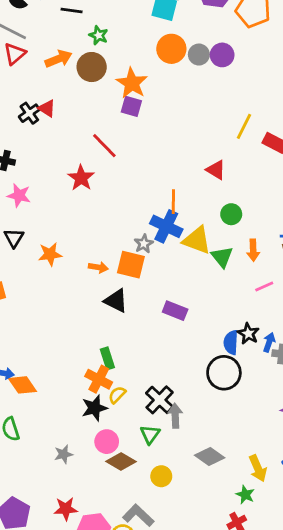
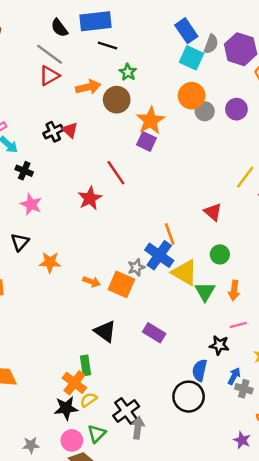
gray circle: (199, 55) -> (205, 111), moved
orange line: (173, 202) -> (170, 234), turned -30
black triangle: (116, 301) -> (105, 331), moved
black star: (248, 334) -> (219, 345), moved, turned -30
green triangle: (150, 434) -> (97, 434), moved

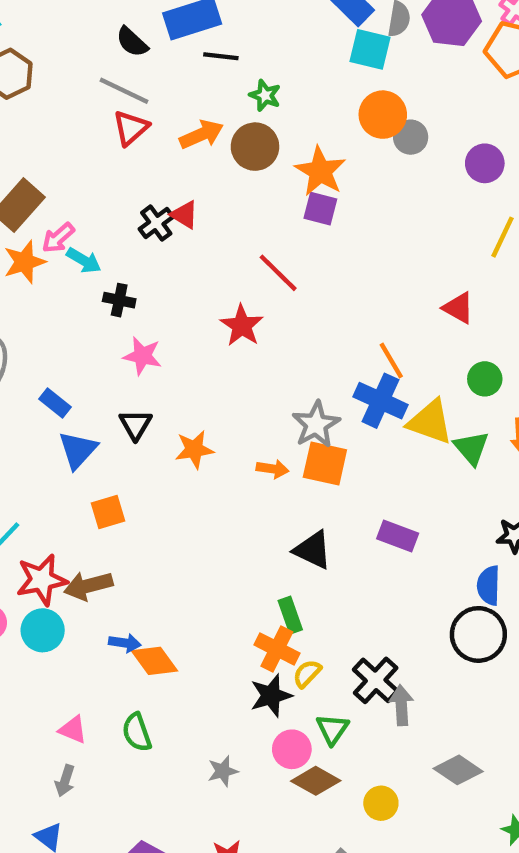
purple circle: (236, 109) -> (485, 163), moved
gray star: (136, 267) -> (316, 424), moved, size x1.5

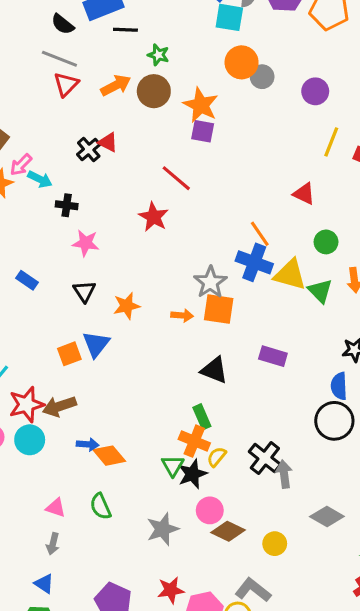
blue triangle: (78, 450) -> (96, 344), moved
green triangle: (332, 729) -> (173, 466), moved
gray star: (223, 771) -> (163, 529), size x1.5

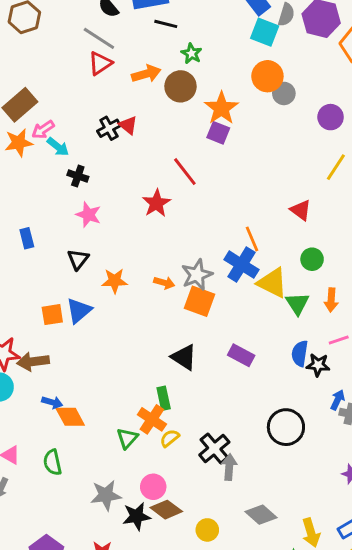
blue rectangle: (27, 280) -> (27, 238), turned 30
orange arrow: (182, 315) -> (164, 283), moved
blue semicircle: (339, 386) -> (300, 353), moved
black star: (192, 474) -> (137, 516), moved

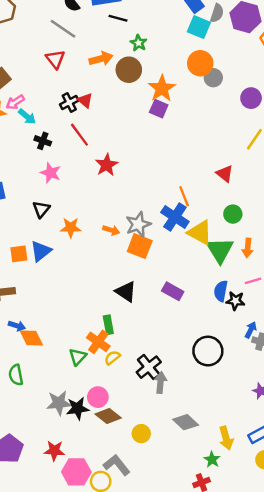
red triangle: (100, 63) -> (55, 59), moved, turned -36
red line: (185, 172) -> (79, 135), moved
green triangle: (297, 304) -> (220, 250), size x1.4
black star: (137, 516) -> (78, 408), moved

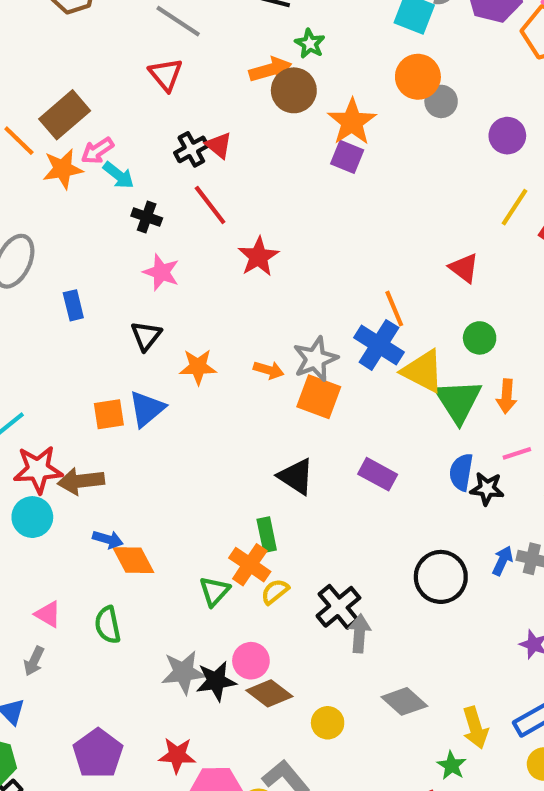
orange arrow: (101, 59) -> (270, 70), moved
blue arrow: (251, 330) -> (502, 561), moved

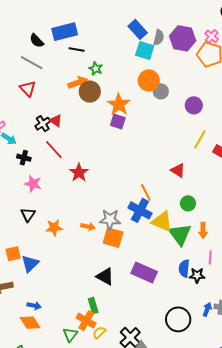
gray star: (315, 359) -> (110, 220), turned 30
blue triangle: (147, 409) -> (30, 264), moved
pink line: (517, 453) -> (210, 257), turned -64
purple rectangle: (378, 474) -> (144, 272), size x1.4
blue arrow: (108, 539) -> (34, 306), moved

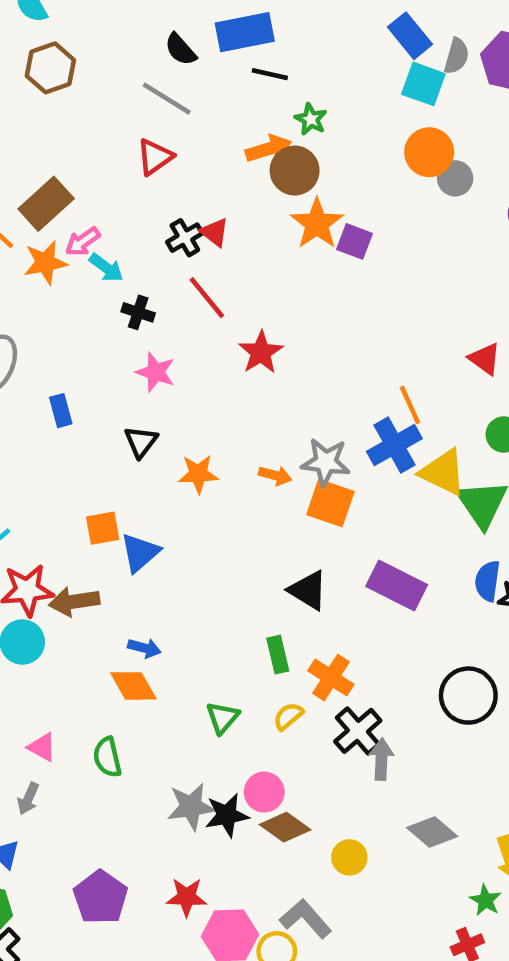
red triangle: (28, 89) -> (155, 157), turned 36
orange star: (119, 105) -> (317, 224), moved
blue cross: (140, 210) -> (394, 445), turned 30
orange cross: (86, 321) -> (331, 678), moved

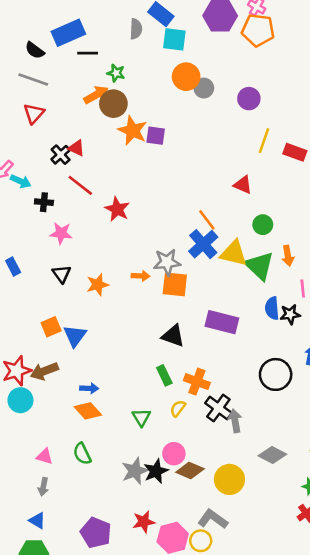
gray semicircle: (457, 56) -> (136, 29), moved
yellow circle: (349, 857) -> (229, 479), size x1.5

